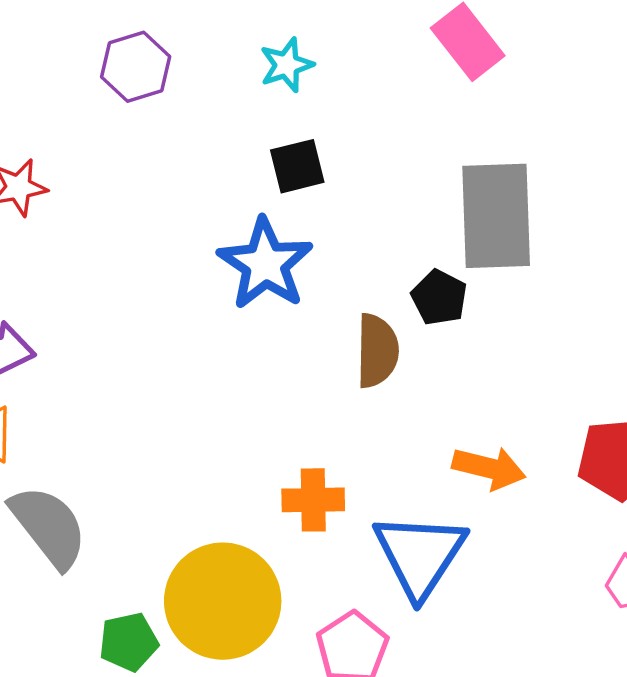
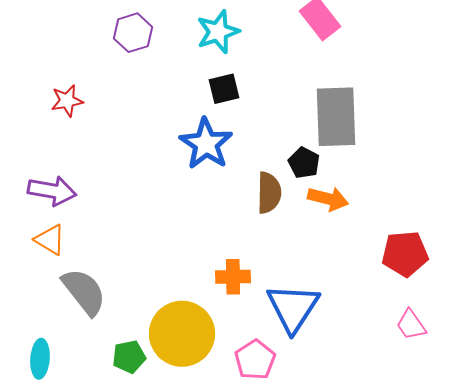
cyan star: (287, 65) -> (218, 32), size x1.4
orange arrow: (489, 468) -> (328, 199), moved

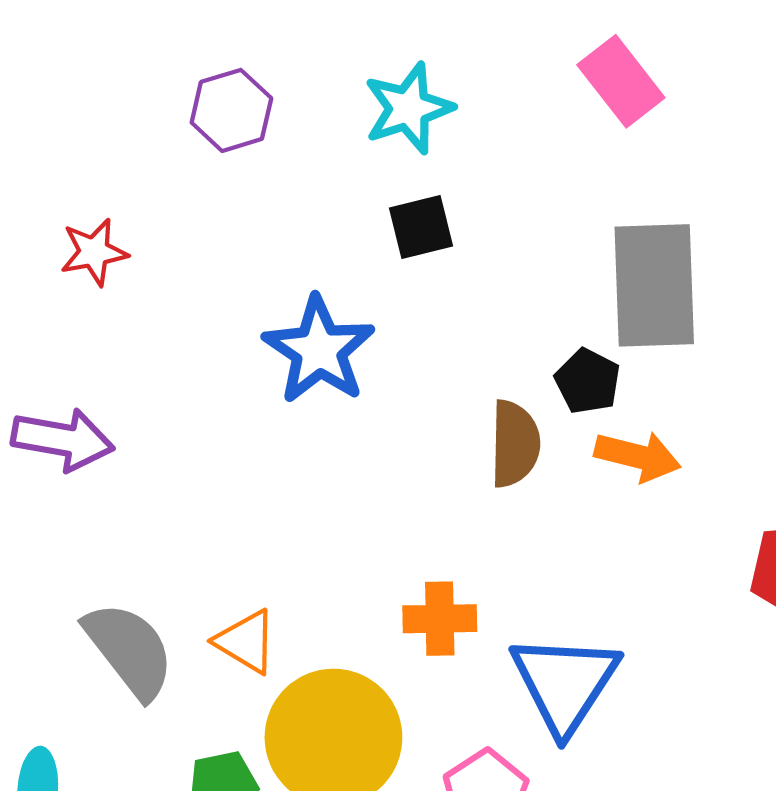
blue star: (206, 144) -> (319, 350), moved
orange triangle: (50, 240) -> (246, 642), moved

